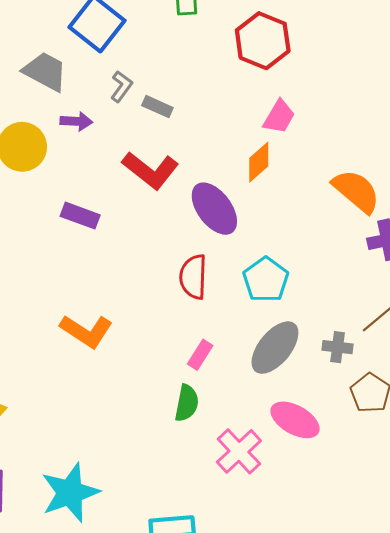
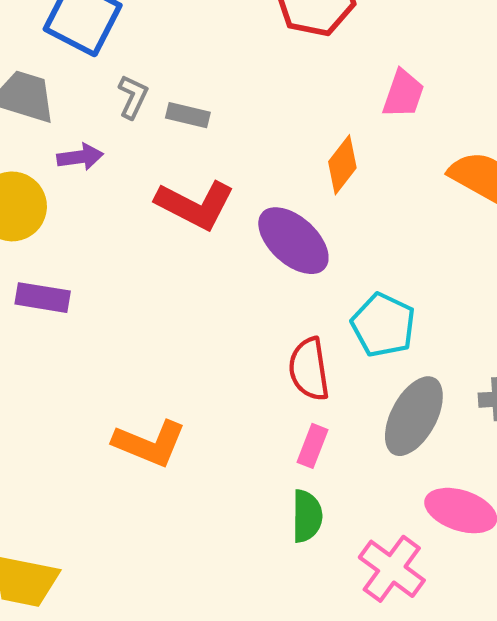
pink trapezoid: (279, 117) -> (403, 94), moved
purple rectangle: (80, 216) -> (43, 298), moved
red semicircle: (193, 277) -> (309, 369), moved

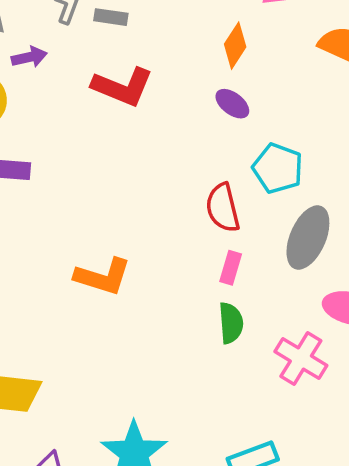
purple ellipse: (293, 241) -> (232, 104), moved, size x0.6

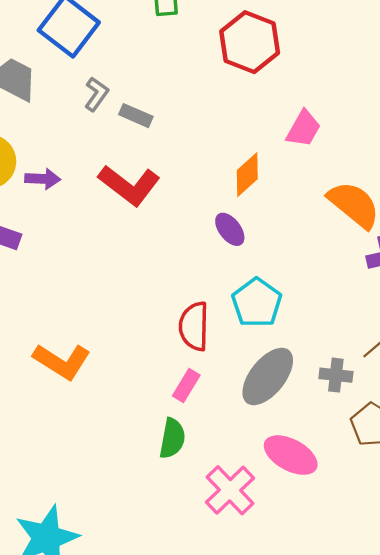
purple arrow: (29, 57) -> (43, 179), moved

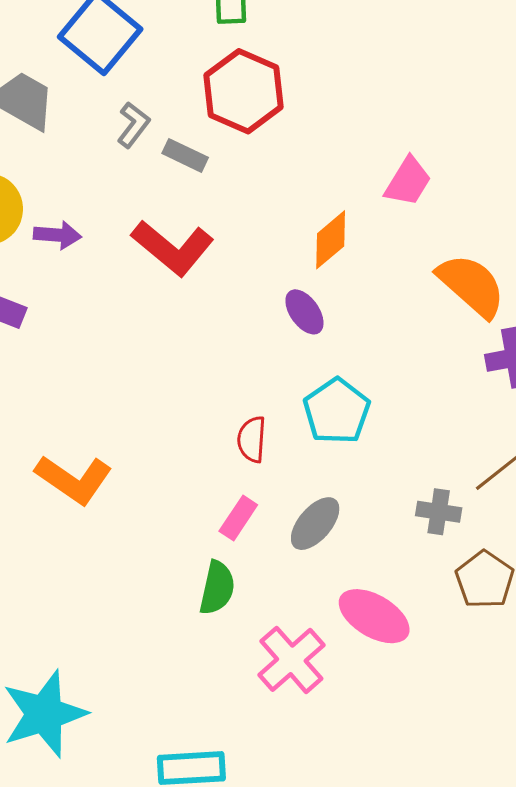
red hexagon: (250, 42) -> (244, 91), moved
red semicircle: (194, 326) -> (252, 439), size x0.7
gray ellipse: (268, 376) -> (315, 524), moved, size x0.7

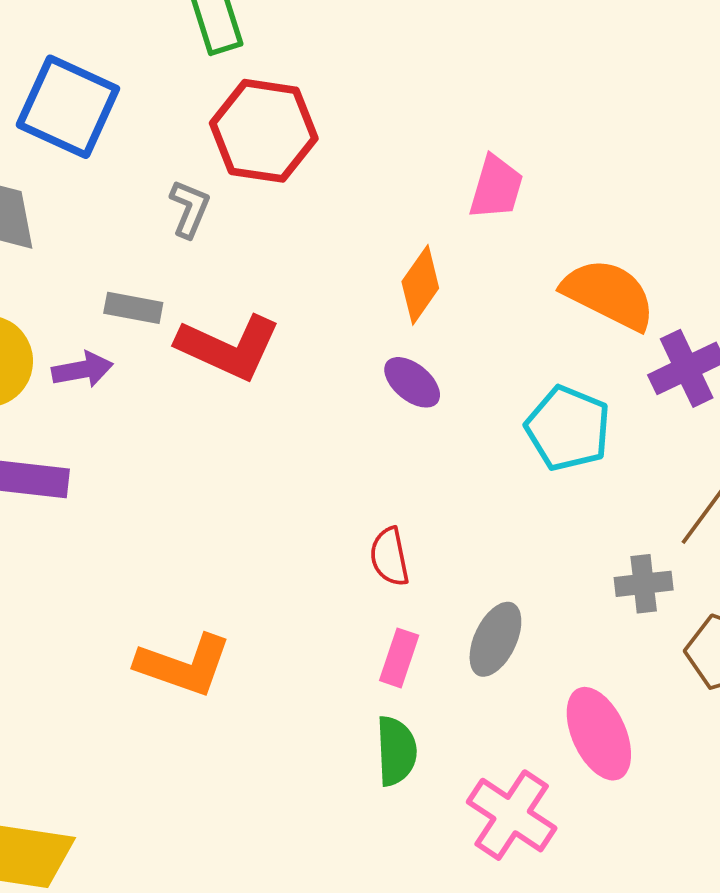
gray L-shape: (133, 125) -> (190, 209), moved
gray rectangle: (185, 155) -> (133, 308), moved
cyan pentagon: (337, 411) -> (568, 428), moved
pink ellipse: (374, 616) -> (599, 734), turned 50

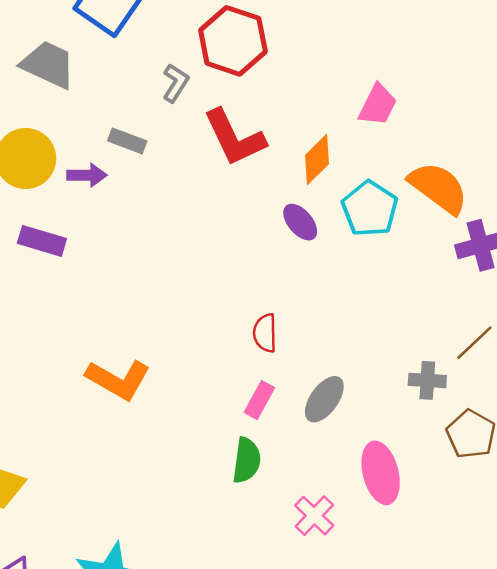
red L-shape: (229, 347) -> (234, 138), moved, turned 30
cyan pentagon: (568, 428) -> (370, 209), moved
pink cross: (512, 815) -> (314, 516), size x0.7

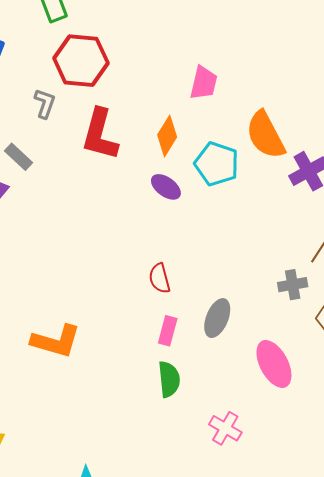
red L-shape: (234, 138) -> (100, 134), turned 54
gray rectangle: (127, 141) -> (19, 157), turned 36
orange semicircle: (439, 188) -> (265, 135), turned -141
pink cross: (314, 516) -> (225, 428), moved

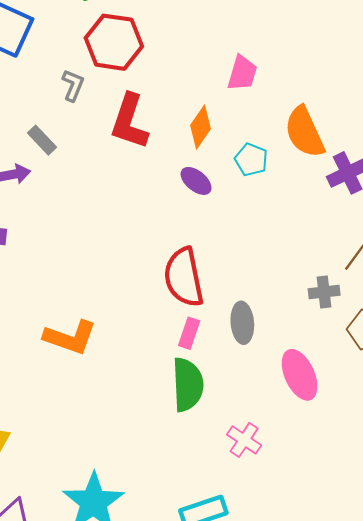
cyan pentagon: (217, 164) -> (251, 160), size x0.7
red semicircle: (160, 278) -> (184, 277), size x1.8
gray ellipse: (217, 318) -> (242, 323), turned -30
green semicircle: (169, 379) -> (188, 385), size x1.4

